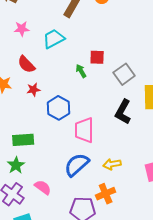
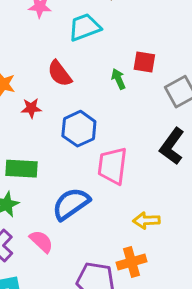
red semicircle: (26, 64) -> (60, 73), moved
red star: (33, 90) -> (31, 108), moved
blue semicircle: (77, 165) -> (71, 204), moved

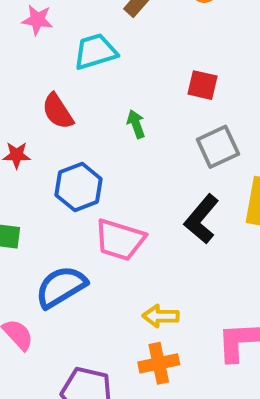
red square: (144, 62) -> (202, 85), moved
pink trapezoid: (112, 166) -> (120, 240), turned -84
orange cross: (132, 262) -> (159, 363), moved

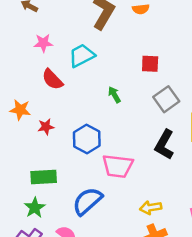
red semicircle: (58, 111) -> (52, 79), moved

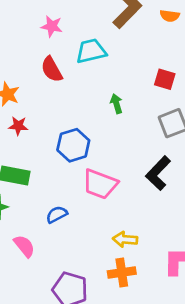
red star: (46, 127) -> (18, 126), moved
blue semicircle: (87, 201) -> (57, 214), size x0.6

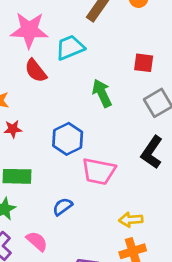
pink star: (52, 26) -> (29, 30), size x1.8
green arrow: (116, 104) -> (102, 93), size x1.5

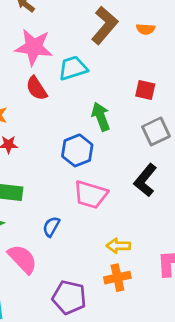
blue hexagon: (68, 139) -> (77, 150), moved
blue semicircle: (63, 207) -> (51, 227), turned -30
pink semicircle: (37, 241) -> (22, 259), size x1.4

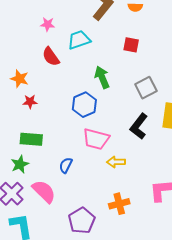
pink star: (34, 47) -> (48, 24), size x0.5
red square: (145, 90) -> (131, 45), moved
yellow arrow: (118, 246) -> (116, 162), moved
purple pentagon: (69, 297) -> (82, 221), turned 30

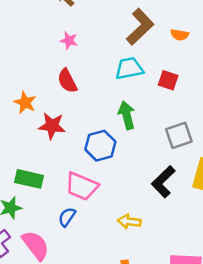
cyan trapezoid: (79, 40) -> (129, 68), moved
red star: (30, 102) -> (52, 126), moved, size x1.5
pink trapezoid: (96, 139) -> (82, 186), moved

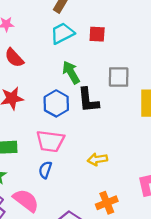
gray square: (179, 135) -> (119, 77), turned 35
black L-shape: (163, 182) -> (88, 100), moved, turned -36

